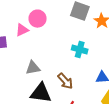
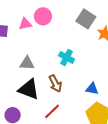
cyan cross: (80, 50) -> (67, 57), moved

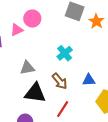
cyan cross: (67, 57) -> (65, 53), turned 35
blue triangle: (92, 89) -> (89, 80), moved

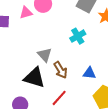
cyan cross: (65, 53) -> (78, 36), moved
gray triangle: (27, 68) -> (45, 55), moved, turned 49

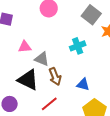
pink triangle: (26, 13) -> (25, 47), moved
gray triangle: (45, 55) -> (42, 59), turned -35

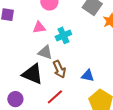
cyan cross: (78, 46) -> (63, 35), moved
pink triangle: (25, 47) -> (39, 27), moved

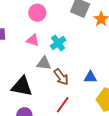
pink triangle: (39, 27) -> (33, 40), turned 40
black triangle: (33, 74) -> (22, 86), moved

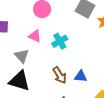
gray triangle: (44, 63) -> (22, 56), moved, turned 35
blue triangle: (90, 77) -> (81, 76), moved

